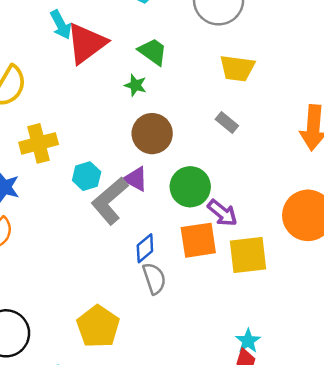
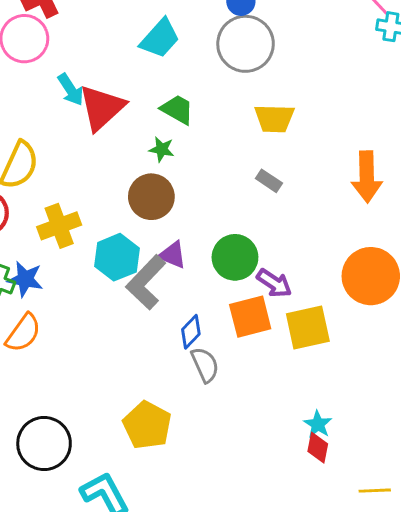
brown circle: (152, 134) -> (151, 197), moved
cyan hexagon: (87, 176) -> (117, 257), size x1.4

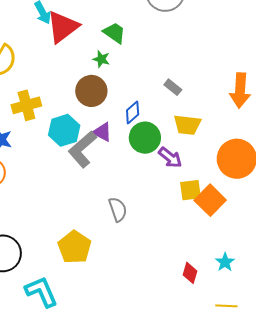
yellow trapezoid: (274, 118) -> (187, 125), moved
orange square: (250, 317) -> (210, 200), moved, turned -36
yellow square: (308, 328) -> (190, 190), size x0.7
blue diamond: (191, 332) -> (133, 112), moved
cyan star: (318, 424) -> (225, 262), moved

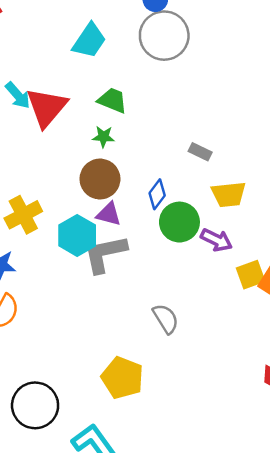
purple triangle: (102, 132) -> (109, 214), moved
gray L-shape: (82, 149) -> (105, 254), turned 42

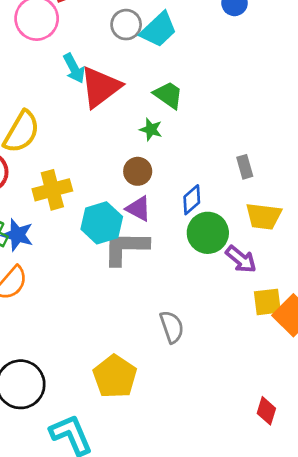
gray circle: (164, 36) -> (126, 25), moved, size x0.6
gray rectangle: (200, 152) -> (245, 167), turned 35
brown circle: (100, 179) -> (138, 171), size x0.7

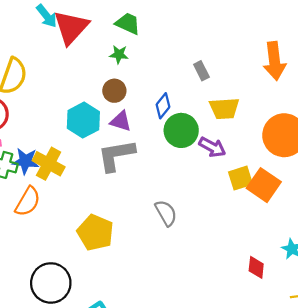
yellow cross: (52, 190) -> (49, 164), moved, turned -36
cyan hexagon: (102, 223) -> (83, 120), moved
yellow pentagon: (115, 376) -> (95, 232), moved

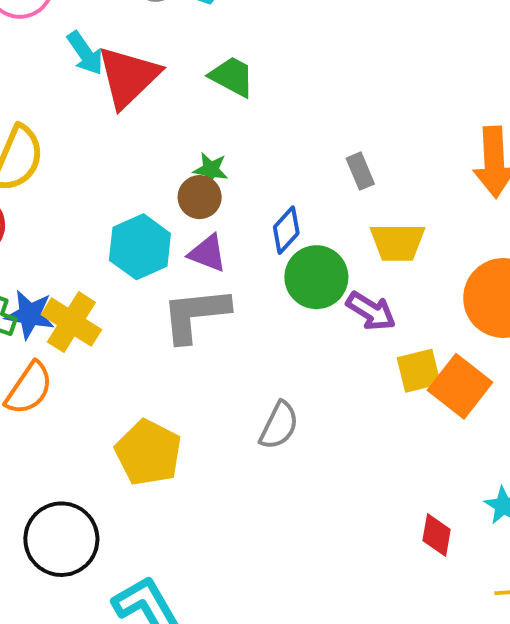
green star: (119, 54) -> (211, 170), moved
gray semicircle: (166, 213) -> (279, 425), turned 52

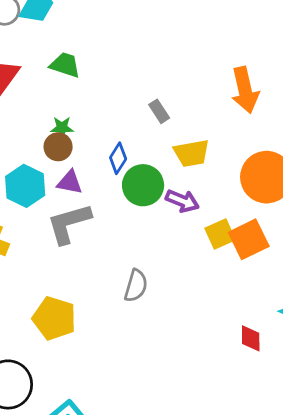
orange square: (460, 386) -> (249, 239), turned 36

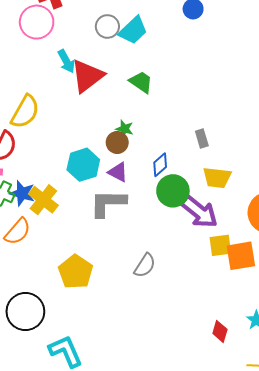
purple arrow: (182, 201) -> (199, 212), size x1.5

